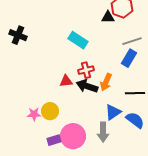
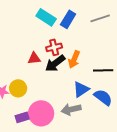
blue rectangle: (129, 58) -> (68, 19), moved
black arrow: (87, 86) -> (55, 63), turned -55
gray arrow: (103, 132) -> (71, 109), turned 78

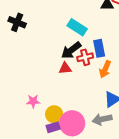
blue rectangle: (68, 19) -> (99, 48), moved, turned -42
black arrow: (55, 63) -> (71, 50), moved
yellow circle: (18, 88) -> (54, 114), moved

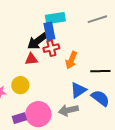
cyan rectangle: (77, 27) -> (55, 18), moved, turned -42
blue rectangle: (99, 48) -> (49, 31), moved
yellow circle: (54, 114) -> (20, 85), moved

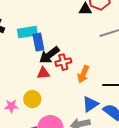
cyan rectangle: (55, 18) -> (27, 32), moved
blue rectangle: (49, 31) -> (38, 42), moved

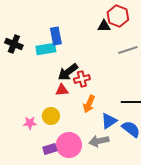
blue rectangle: (38, 42) -> (56, 36), moved
orange arrow: (83, 74) -> (89, 104), moved

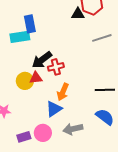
yellow circle: (51, 116) -> (25, 81), moved
blue triangle: (109, 121) -> (54, 109), moved
pink circle: (69, 145) -> (43, 133), size x0.7

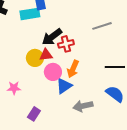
gray line: (102, 38) -> (102, 26), moved
pink circle: (43, 133) -> (53, 72), moved
purple rectangle: (24, 137) -> (34, 114), turned -40

